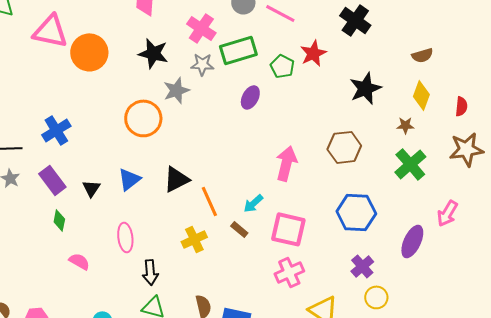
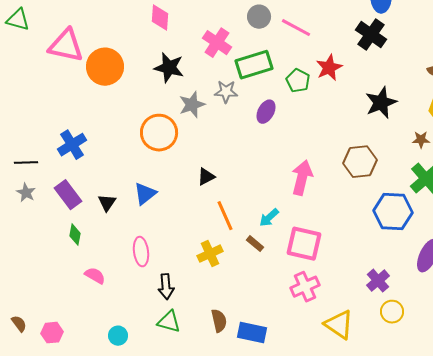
gray star: (202, 64) -> (226, 92), moved
black triangle: (176, 179) -> (206, 177), moved, size x0.7
blue hexagon: (356, 212) -> (393, 212), moved

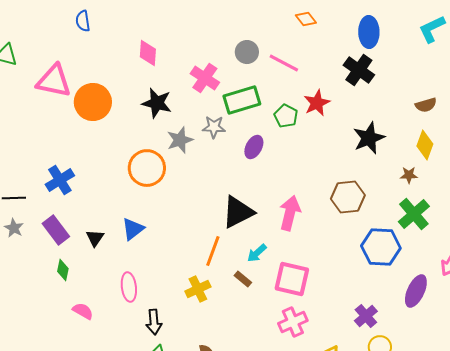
black triangle: (206, 177) -> (238, 212), moved, size x1.8
orange line: (225, 216) -> (213, 251), turned 44

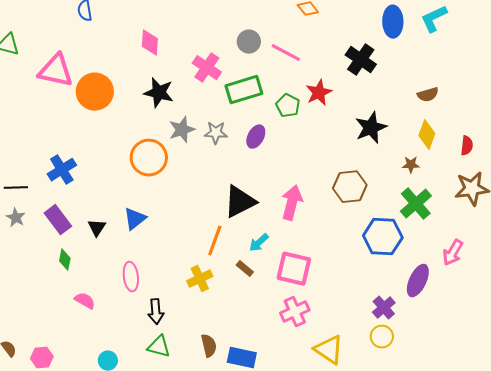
blue ellipse: (369, 32) -> (393, 22), moved
gray star: (214, 127) -> (216, 133), moved
purple cross: (366, 316) -> (384, 308), moved

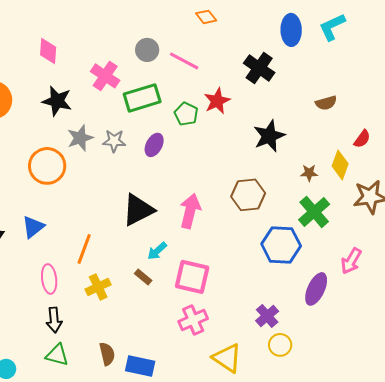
yellow diamond: (427, 135) -> (340, 165), moved
red semicircle: (467, 146) -> (362, 139), moved, turned 30
orange line: (215, 241) -> (84, 249), moved
pink ellipse: (131, 277) -> (49, 279), moved
purple cross: (384, 308) -> (267, 316), moved

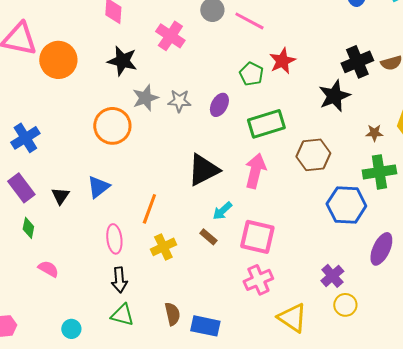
black cross: (259, 68) -> (357, 62), moved, turned 32
green rectangle: (142, 98) -> (266, 124), moved
green cross: (314, 212) -> (379, 172), turned 32

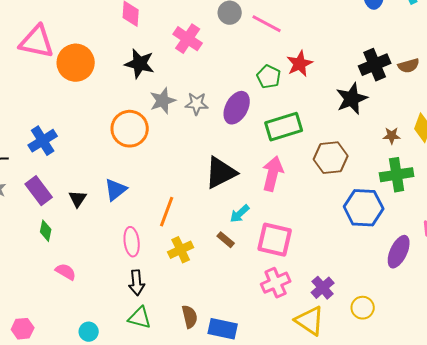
purple ellipse: (219, 105) -> (237, 108), size x1.4
purple cross: (332, 276) -> (323, 288), moved

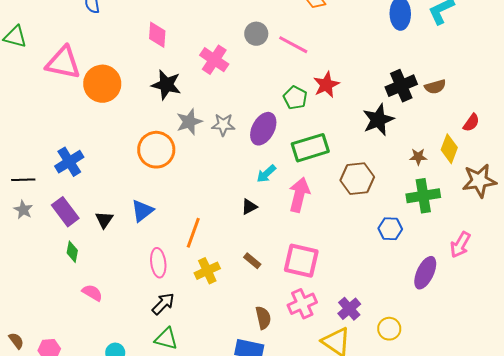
black triangle: (221, 173) -> (249, 207), moved, size x0.5
blue hexagon: (364, 208) -> (390, 229), size x0.6
cyan arrow: (240, 214) -> (266, 174), moved
black arrow: (137, 283) -> (163, 304), turned -130
brown semicircle: (190, 317) -> (263, 318), moved

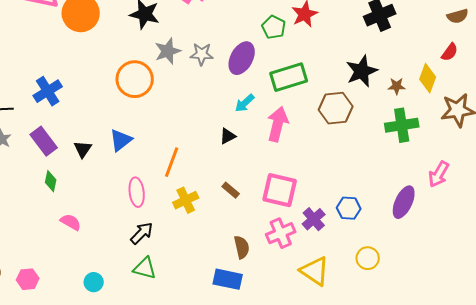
brown semicircle: (435, 87) -> (458, 16), moved
black star: (378, 120) -> (362, 71), moved
blue hexagon: (390, 229) -> (349, 208), moved
purple cross: (349, 309) -> (314, 219), moved

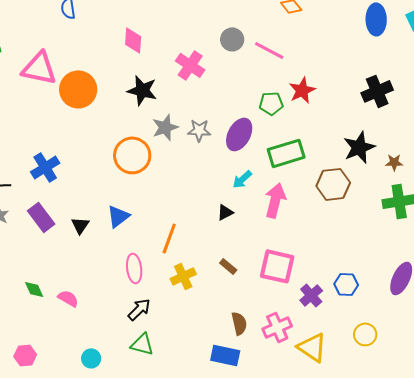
green pentagon: (274, 27) -> (271, 103), turned -30
green diamond: (51, 181) -> (34, 289), moved, turned -35
pink cross: (281, 233) -> (277, 327), moved

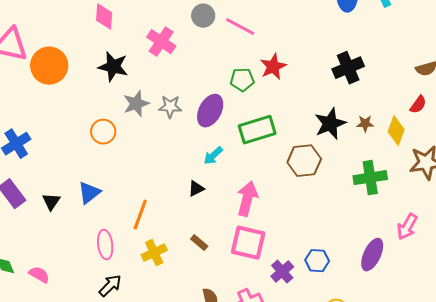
orange circle: (132, 155) -> (103, 132), size x0.7
brown star: (394, 162) -> (365, 124), moved
pink arrow: (275, 200) -> (247, 199), moved

